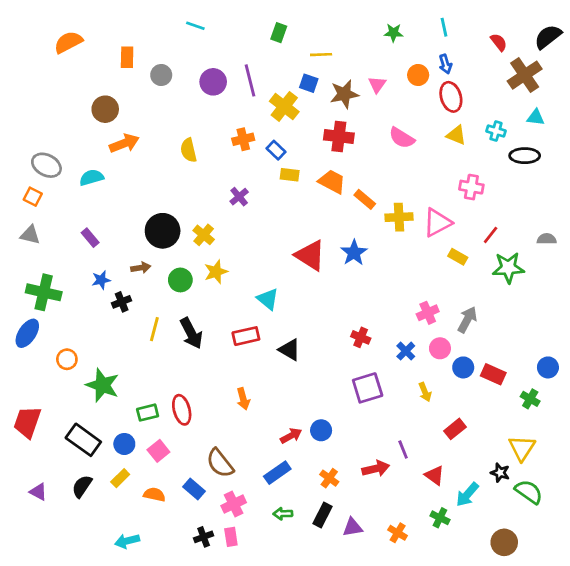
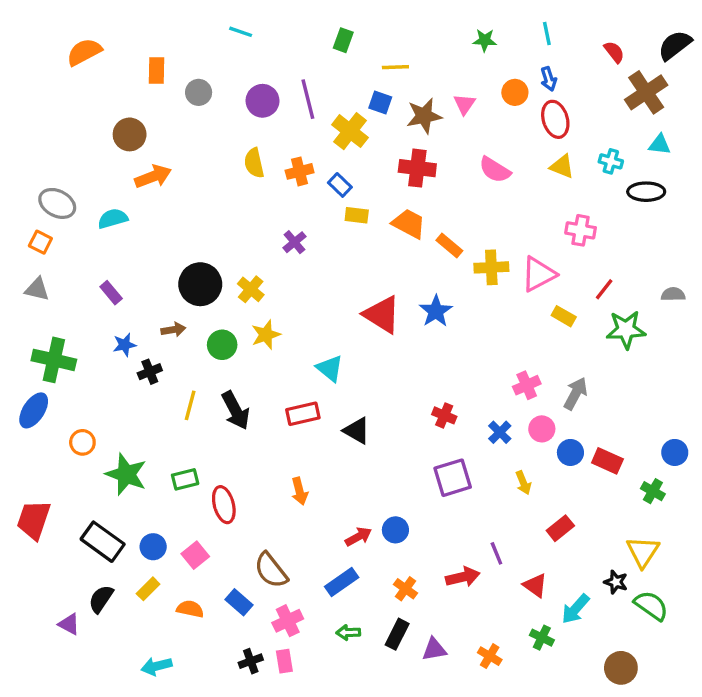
yellow semicircle: (189, 150) -> (254, 163), moved
green rectangle: (148, 413) -> (185, 479), moved
purple triangle: (38, 492) -> (69, 624), moved

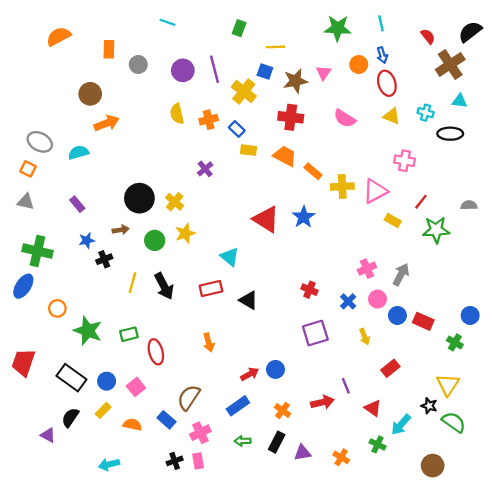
green star: (485, 40) -> (338, 28), size x1.6
brown semicircle: (271, 570) -> (189, 398), turned 72

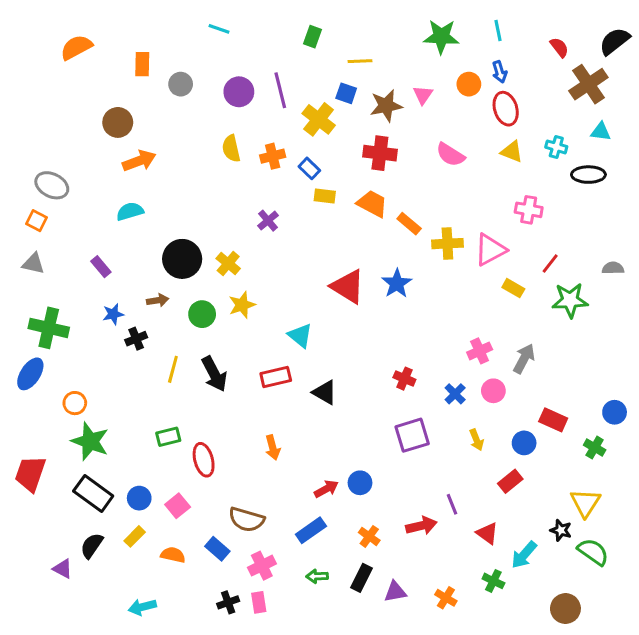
cyan semicircle: (78, 152) -> (130, 211), moved
blue circle: (397, 315) -> (524, 443), moved
green star: (88, 331) -> (90, 441), moved
brown semicircle: (189, 398) -> (247, 520), turned -108

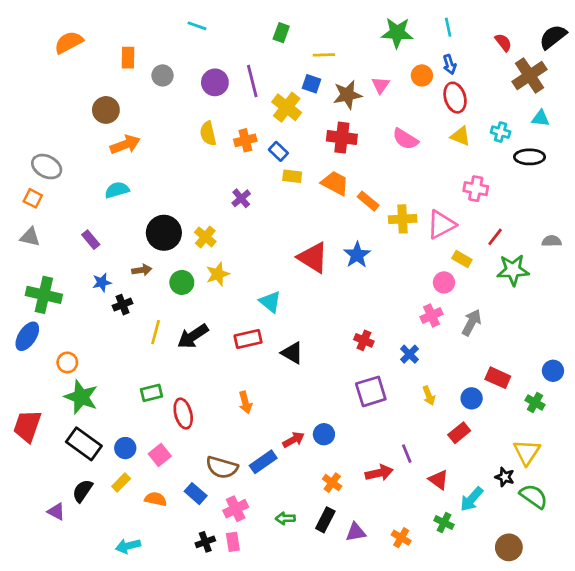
black arrow: (214, 374) -> (193, 336), turned 84
pink circle: (493, 391) -> (444, 282), moved
blue rectangle: (311, 530) -> (263, 462), moved

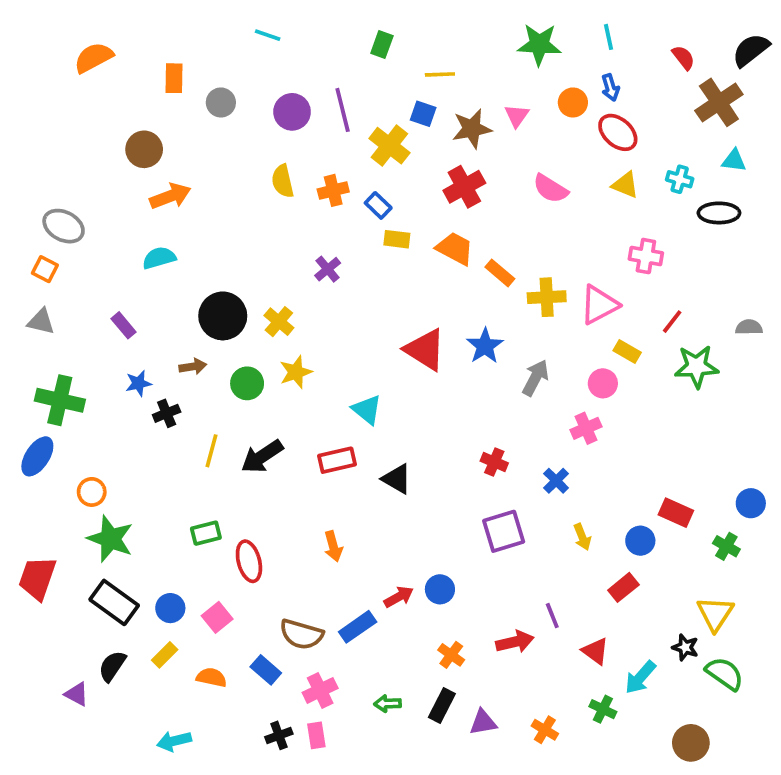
red ellipse: (455, 98) -> (618, 132), turned -32
red cross: (342, 138) -> (464, 187), turned -36
gray arrow: (472, 322) -> (535, 378), moved

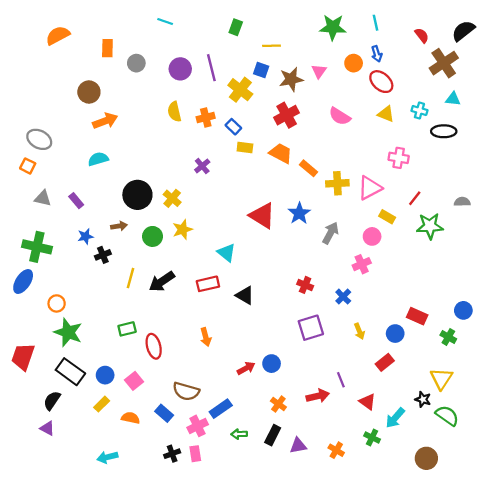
gray triangle: (41, 322) -> (43, 198), moved
blue rectangle: (358, 627) -> (221, 409), moved
black semicircle: (112, 666) -> (52, 401), moved

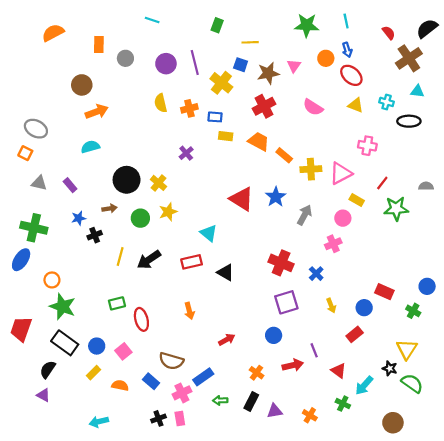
blue rectangle: (233, 127) -> (215, 117), turned -40
red cross: (305, 285) -> (281, 263), size x1.6
blue circle: (272, 364) -> (274, 335), moved

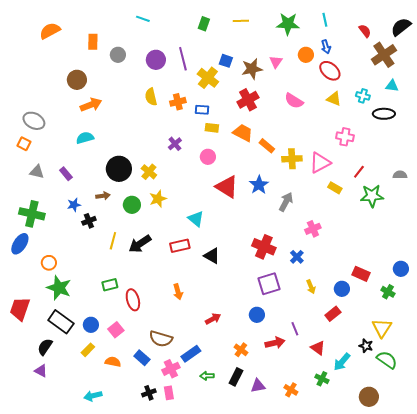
yellow line: (250, 42) -> (241, 21), moved
pink circle: (343, 218) -> (208, 157), moved

